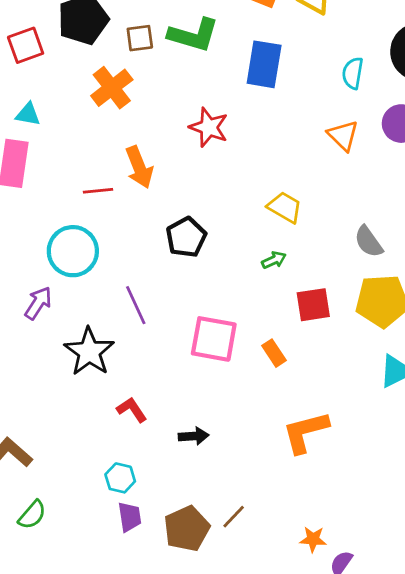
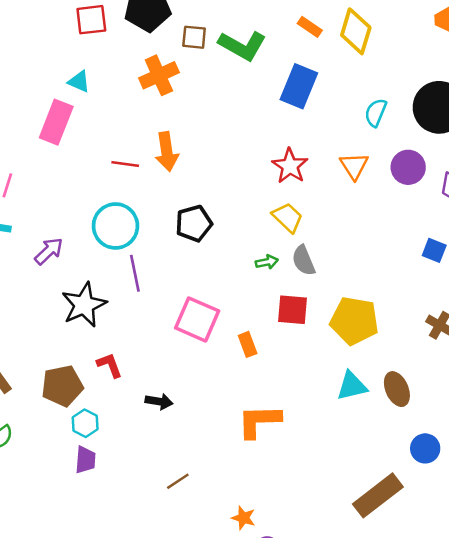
red star: (209, 127) -> (290, 166), moved
gray semicircle: (369, 242) -> (304, 260), moved
cyan circle: (73, 251) -> (115, 226), moved
brown pentagon: (187, 529) -> (62, 386), moved

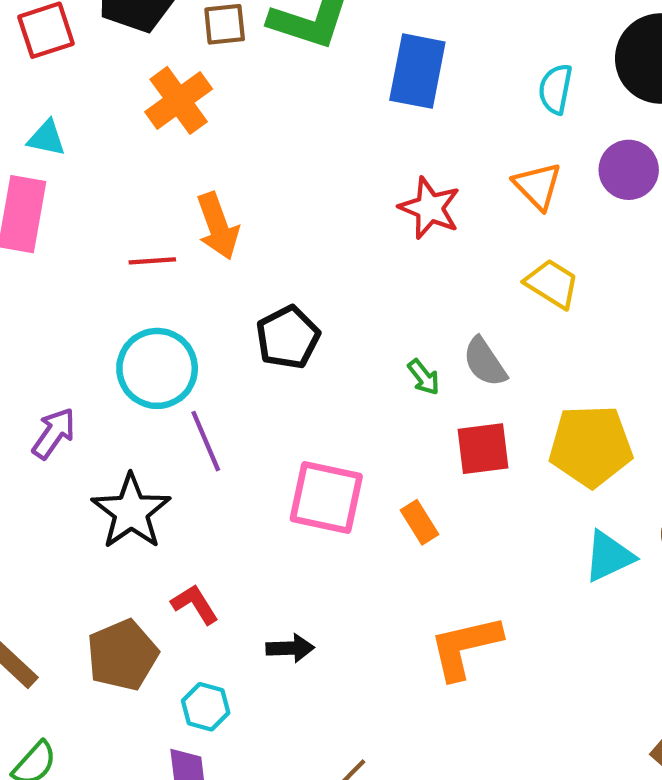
yellow trapezoid: (288, 217) -> (552, 284), moved
green arrow: (267, 262) -> (424, 377), turned 75
cyan hexagon: (85, 423) -> (206, 707), moved

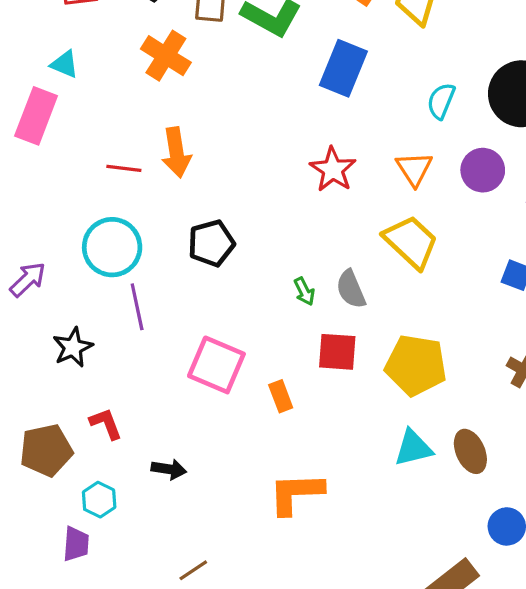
orange cross: (179, 100) -> (166, 56), turned -33
yellow trapezoid: (552, 284) -> (411, 242), size x1.4
black star: (131, 512) -> (73, 347), size x0.7

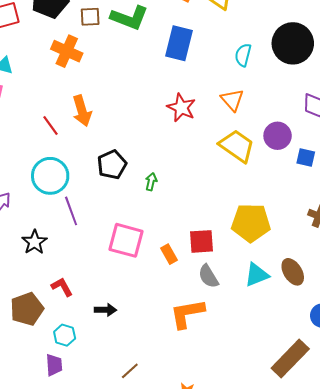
red line: (124, 168) -> (51, 126), turned 55
purple circle: (483, 170) -> (278, 136), moved
gray semicircle: (351, 289) -> (208, 276), moved
green arrow: (304, 291) -> (151, 182), moved, turned -132
red square: (337, 352) -> (202, 241), moved

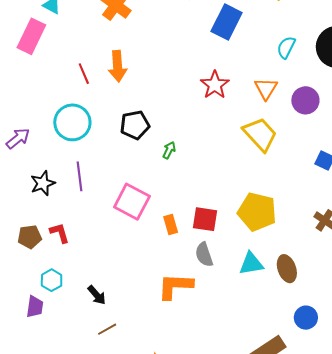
purple circle: (278, 136) -> (305, 100), moved
purple line: (71, 211) -> (79, 176), moved
brown pentagon: (27, 309) -> (30, 237), moved, size x0.7
black arrow: (105, 310) -> (97, 295), moved, turned 35

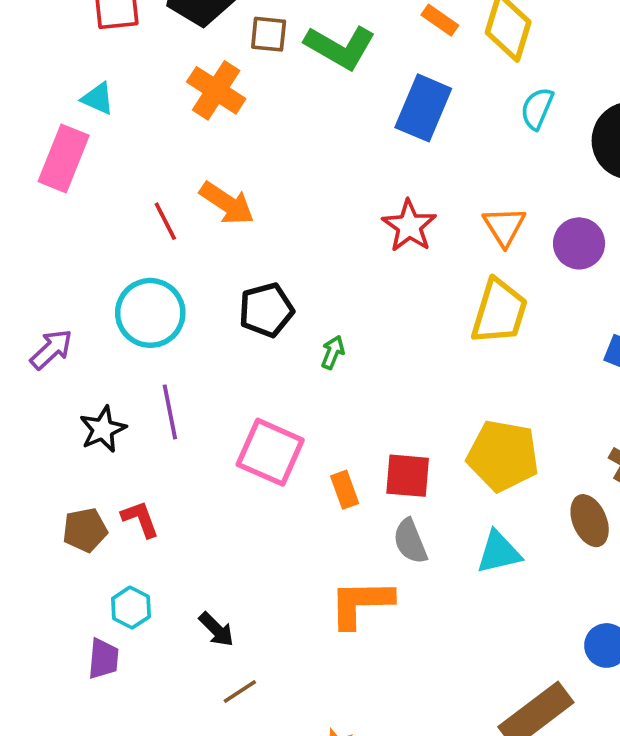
cyan semicircle: (286, 47) -> (537, 109), moved
orange arrow: (118, 66) -> (227, 203), turned -48
yellow trapezoid: (260, 134) -> (499, 312), turned 63
brown ellipse: (287, 269) -> (590, 521), moved

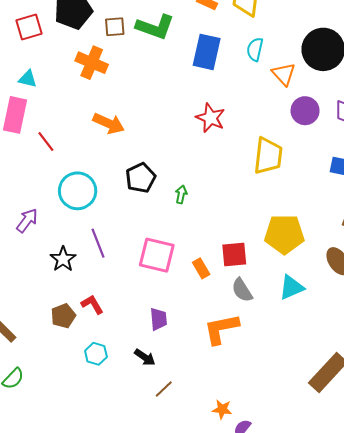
cyan semicircle: (537, 109) -> (255, 49), moved
red line: (165, 221) -> (46, 142), moved
orange triangle: (504, 226) -> (284, 74), moved
purple trapezoid: (103, 659) -> (158, 319), moved

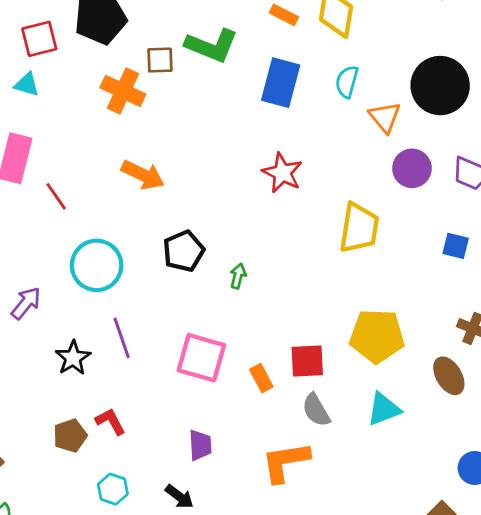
brown square: (115, 27) -> (160, 60), moved
cyan triangle: (28, 79) -> (27, 84), moved

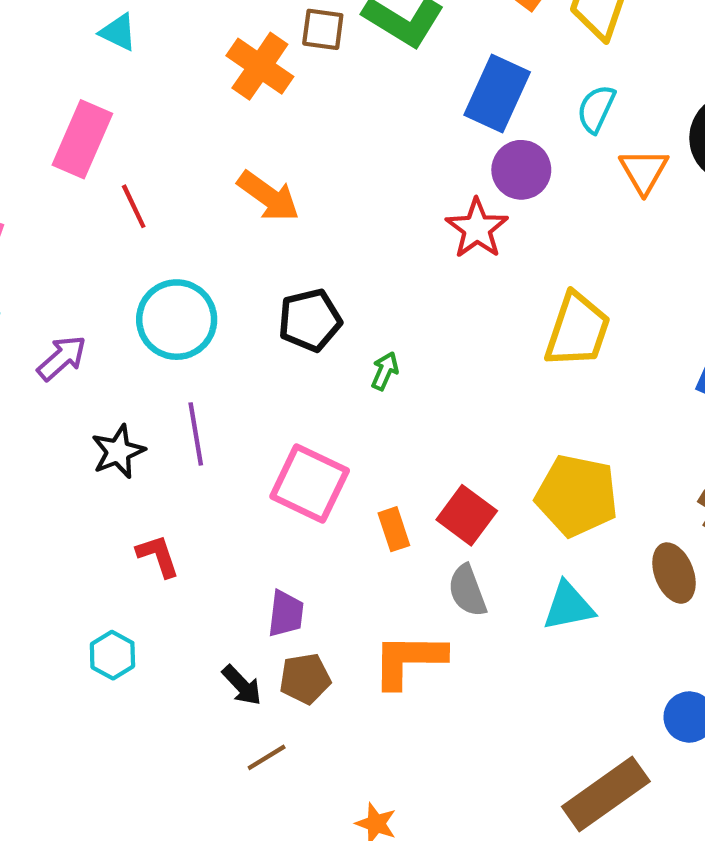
purple circle: (412, 168) -> (521, 170), moved
red square: (307, 361) -> (467, 515), turned 30
brown pentagon: (70, 436) -> (305, 679), moved
cyan hexagon: (113, 489) -> (112, 655), moved

